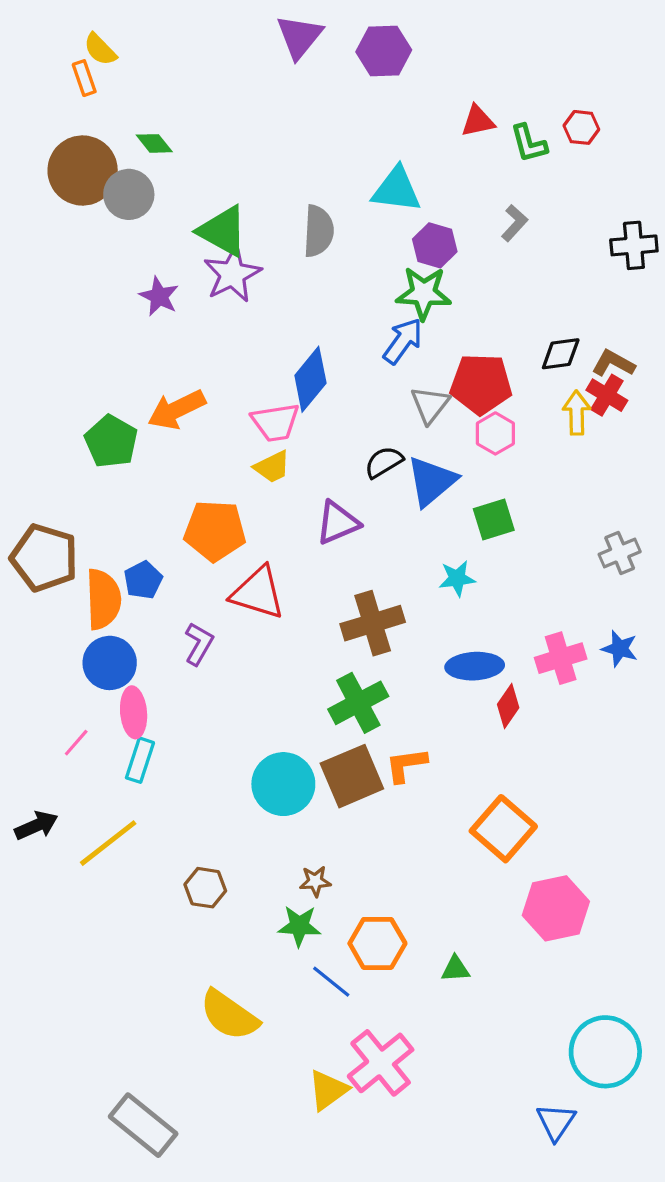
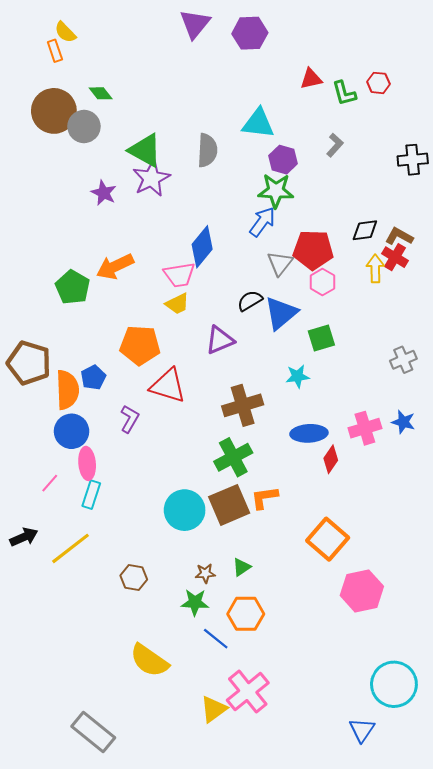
green triangle: (455, 969) -> (242, 567), moved, turned -30

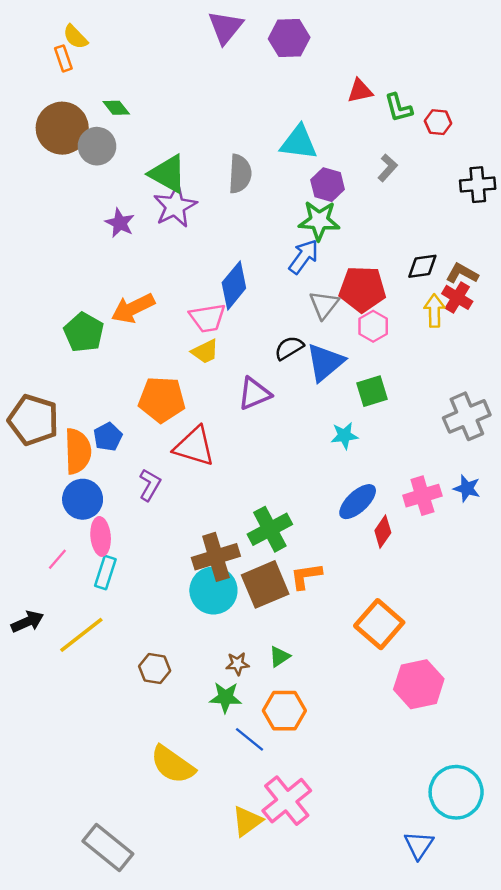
red hexagon: (378, 83) -> (438, 122), moved
gray cross: (403, 360) -> (467, 416), size x1.5
brown cross: (243, 405) -> (216, 557), moved
blue ellipse: (309, 433) -> (358, 502), turned -40

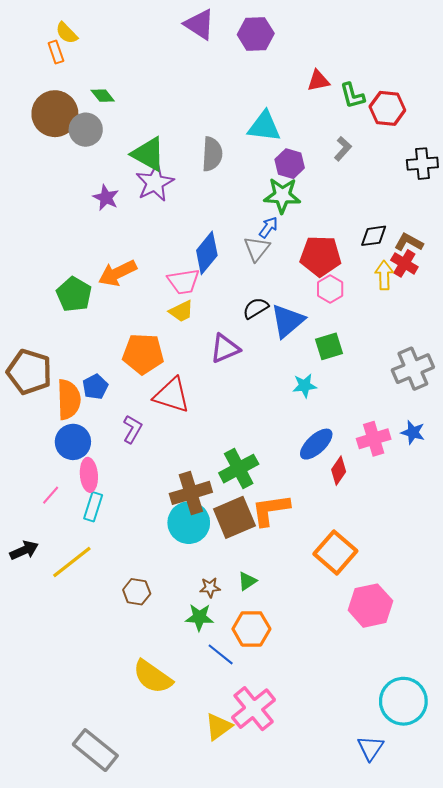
purple triangle: (225, 27) -> (199, 24), turned -36
red hexagon: (438, 122) -> (387, 108), size x1.5
blue arrow: (304, 257) -> (268, 227), size x0.7
gray triangle: (324, 305) -> (257, 249), moved
orange L-shape: (306, 576) -> (271, 510), size x1.4

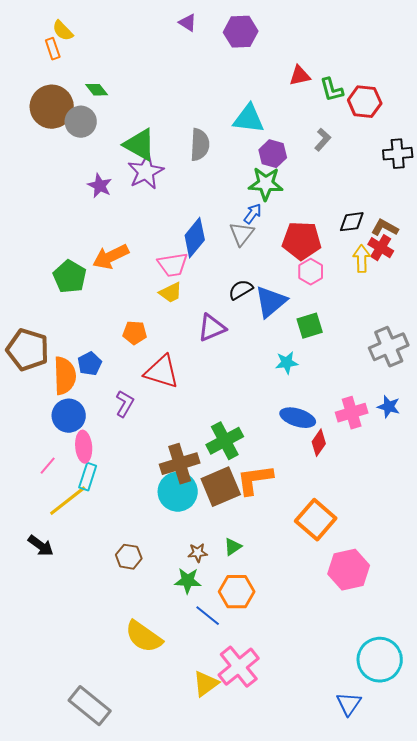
purple triangle: (199, 24) -> (188, 23), size x0.6
orange pentagon: (143, 354) -> (135, 333), size x0.6
blue ellipse: (316, 444) -> (298, 418), turned 60
black arrow: (24, 550) -> (41, 546), moved, turned 60
yellow line: (72, 562) -> (68, 501), moved

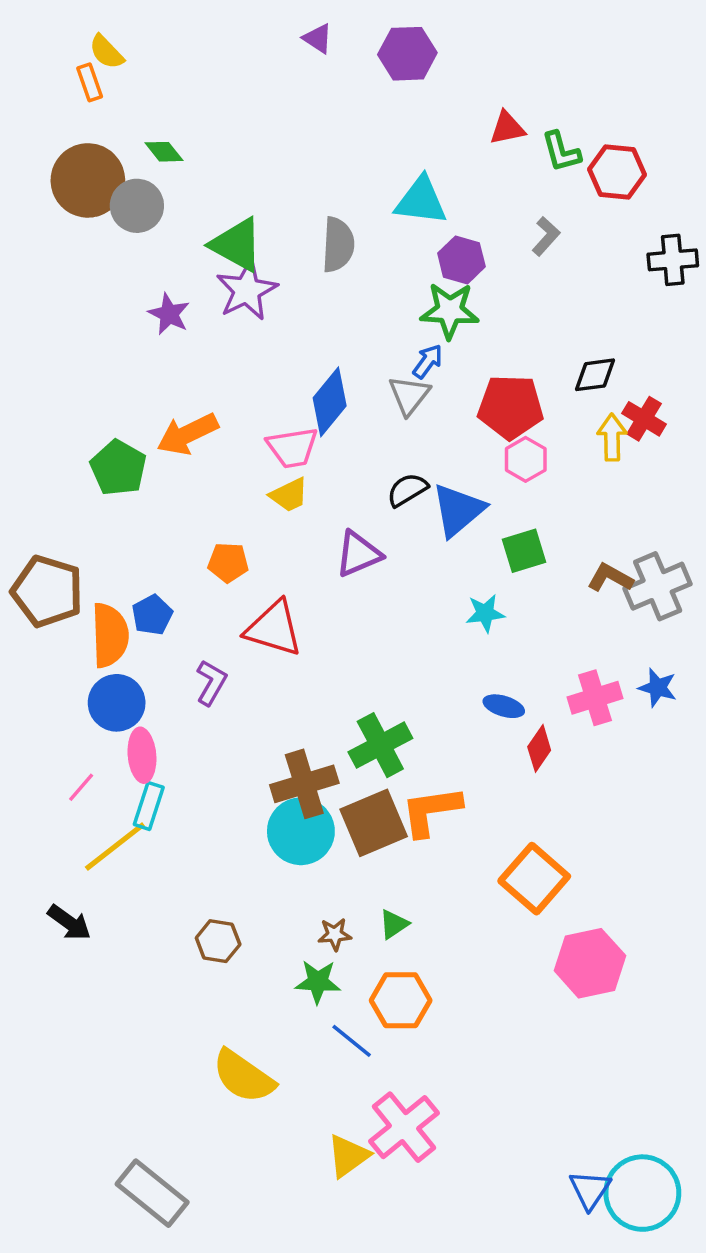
brown L-shape: (385, 228) -> (610, 578), moved
blue ellipse: (298, 418) -> (504, 706), size x0.7
cyan circle: (380, 660) -> (642, 1193), moved

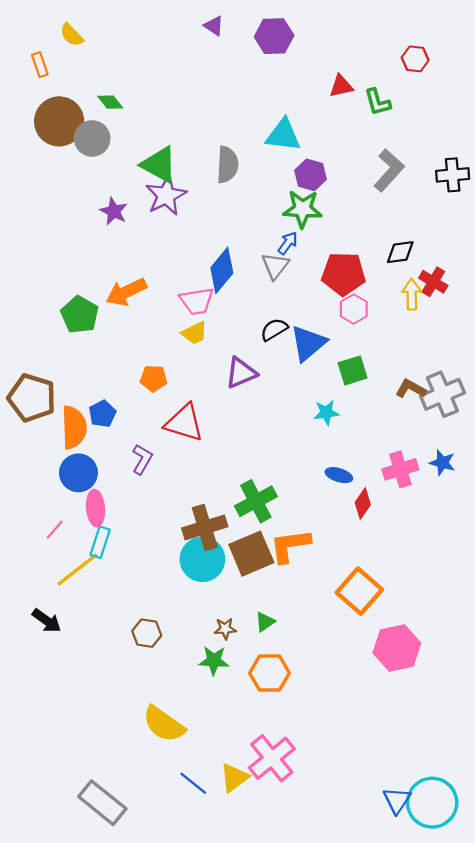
orange rectangle: (90, 82) -> (40, 65), moved
red hexagon: (617, 172) -> (415, 59), moved, size x0.7
gray L-shape: (546, 236) -> (389, 170), moved, size x1.6
blue line: (352, 1041) -> (193, 783), moved

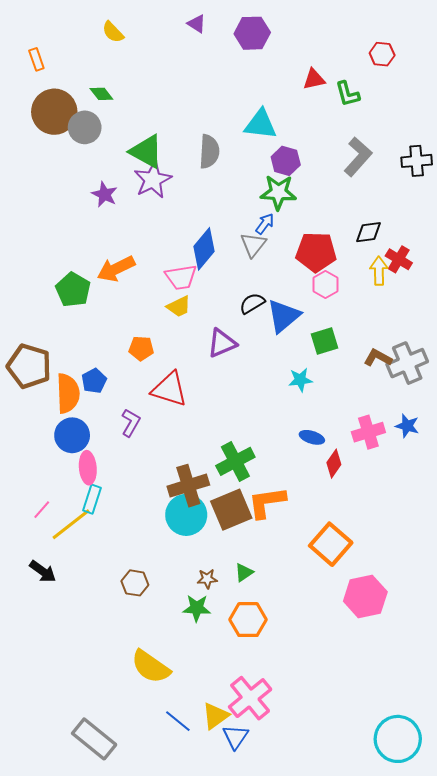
yellow semicircle: (72, 35) -> (113, 32), moved
pink line: (55, 530) -> (42, 510), moved
blue triangle: (397, 800) -> (235, 737), moved

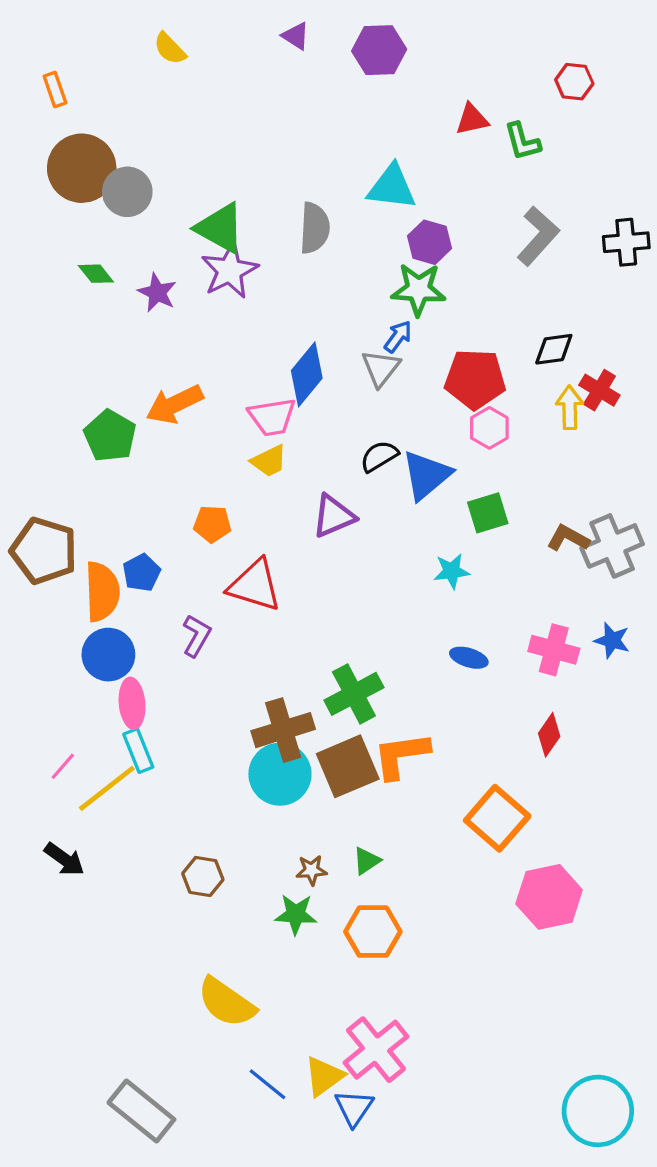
green diamond: (101, 94) -> (96, 274), moved
pink cross: (368, 432) -> (554, 650), turned 32
red diamond: (334, 464) -> (549, 735), moved
cyan rectangle: (92, 499) -> (138, 751), turned -40

